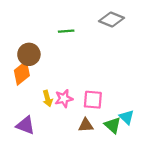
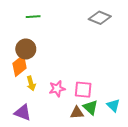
green line: (66, 31) -> (33, 17), moved
yellow arrow: (48, 99) -> (31, 83), moved
green triangle: (113, 125) -> (90, 107), moved

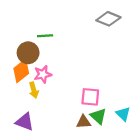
green line: (33, 17) -> (45, 36), moved
pink star: (57, 89) -> (43, 74), moved

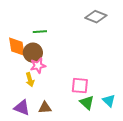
brown circle: (28, 53) -> (33, 53), moved
orange diamond: (21, 71) -> (17, 47), moved, turned -60
brown triangle: (84, 122) -> (45, 108), moved

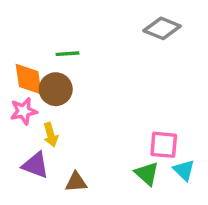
pink star: (38, 66) -> (24, 111), moved
pink square: (80, 86) -> (164, 145), moved
purple triangle: (22, 108) -> (35, 165), moved

